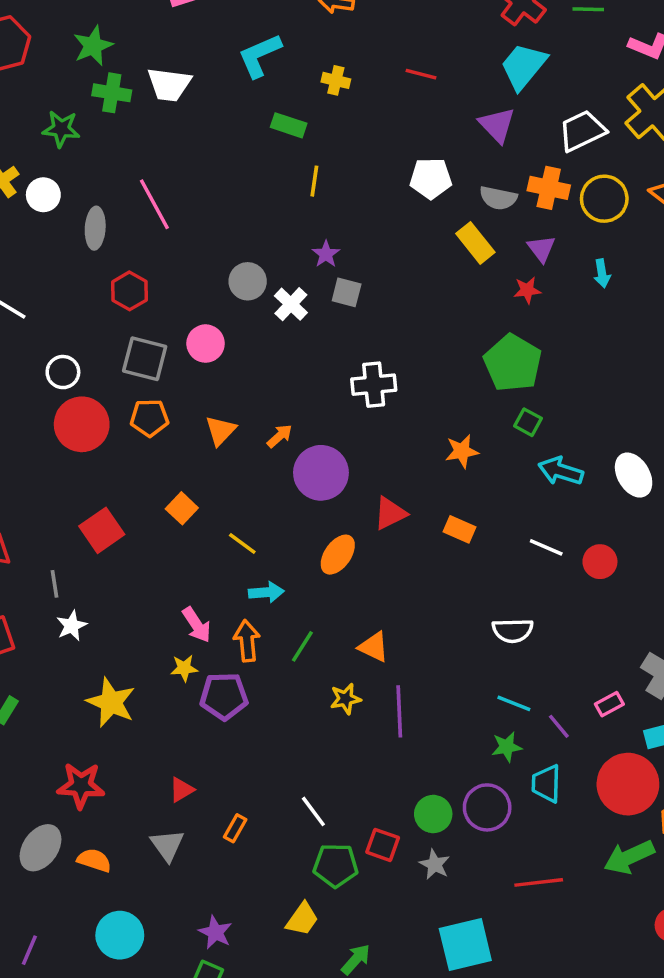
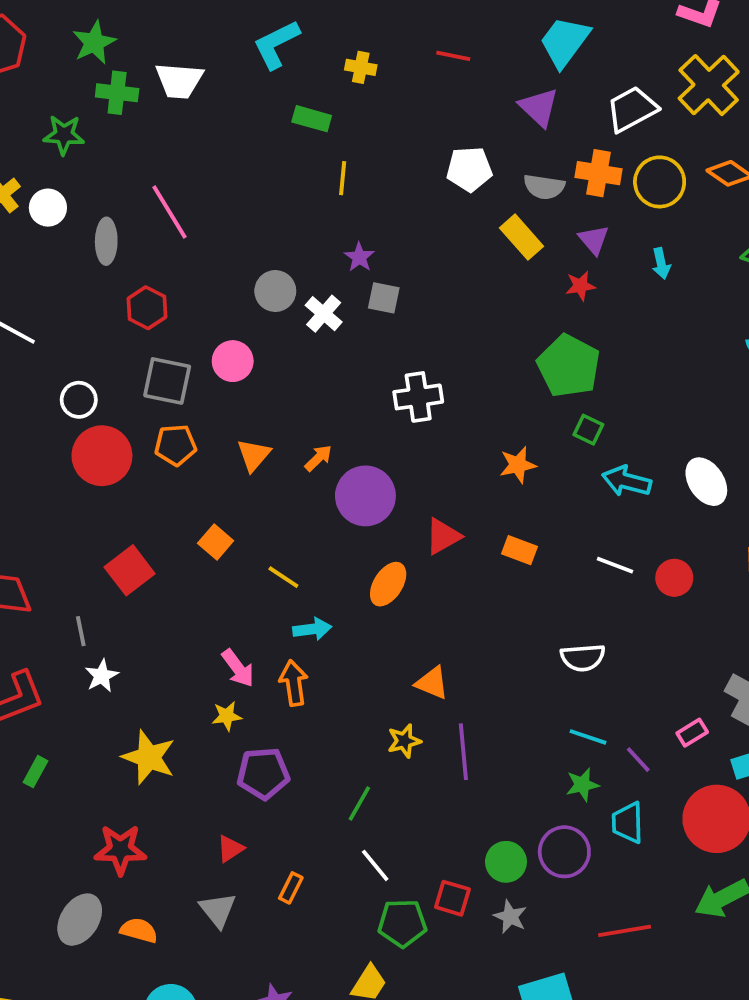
green line: (302, 646) -> (359, 803), moved
purple pentagon: (224, 696) -> (263, 773), moved

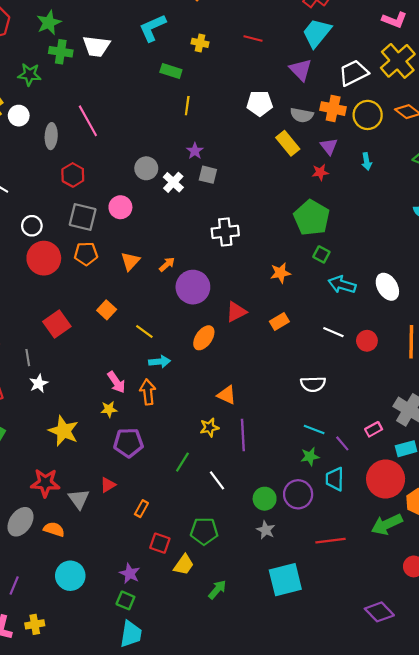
orange rectangle: (519, 550) -> (279, 321), turned -54
white line: (375, 865) -> (217, 480), moved
red square: (452, 898) -> (160, 543), moved
gray triangle: (218, 910) -> (79, 499), moved

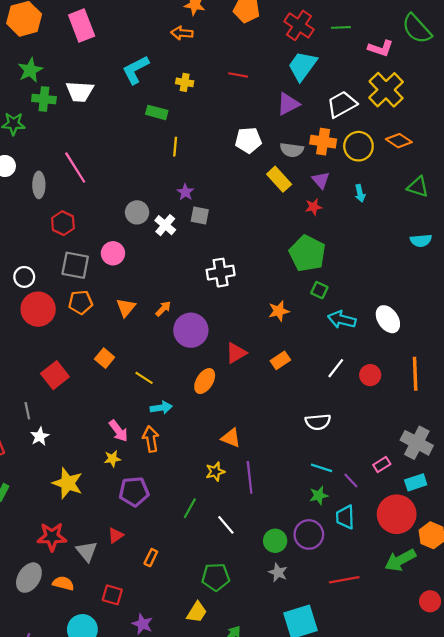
purple triangle: (301, 70) -> (288, 104), turned 50
white line: (333, 332) -> (336, 368), turned -72
red square: (160, 543) -> (112, 595), moved

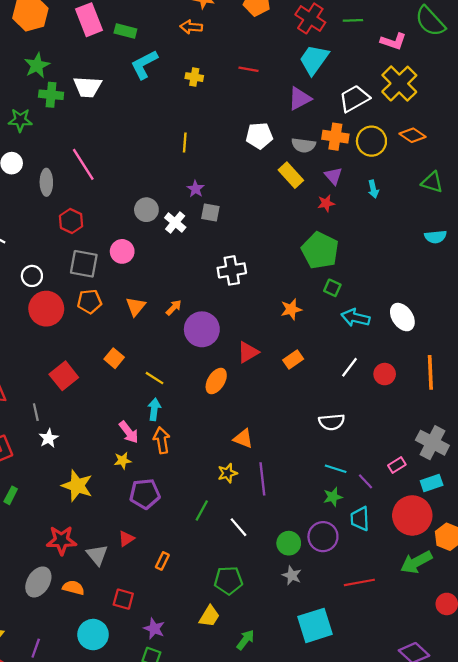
green rectangle: (157, 112) -> (125, 31), moved
cyan arrow: (161, 408) -> (154, 409), moved, turned -75

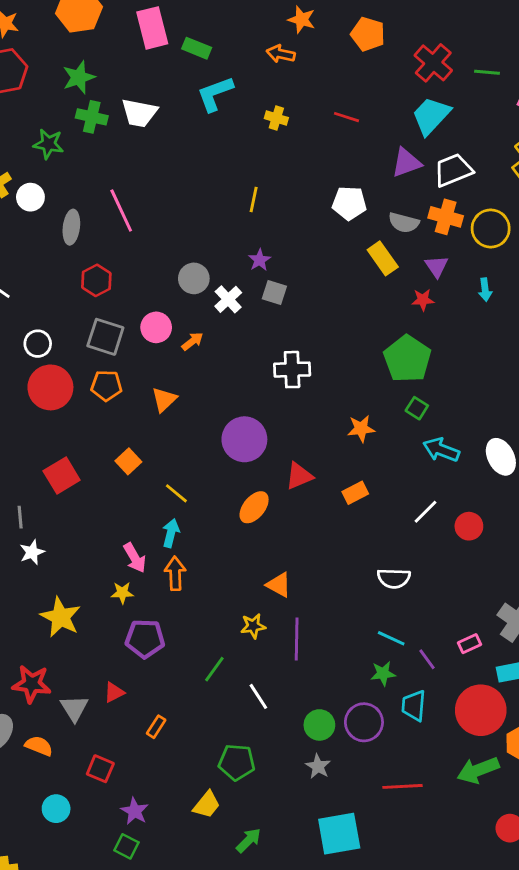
white trapezoid: (354, 99) -> (453, 170), moved
orange arrow: (174, 308) -> (192, 341), moved
cyan circle: (93, 635) -> (56, 809), size x0.7

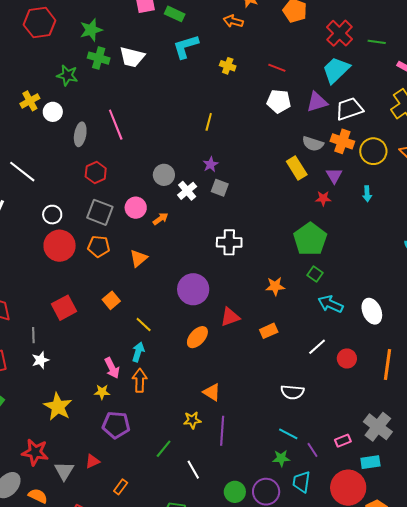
white pentagon: (349, 203) -> (279, 101), moved

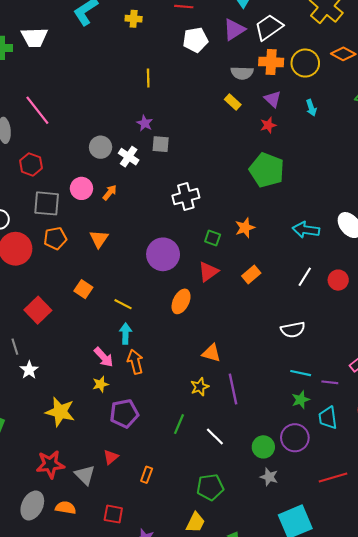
yellow line: (209, 122) -> (148, 78), moved
yellow rectangle: (297, 168) -> (233, 102), size x0.7
green square: (315, 274) -> (213, 238), moved
purple line: (312, 450) -> (330, 382), turned -35

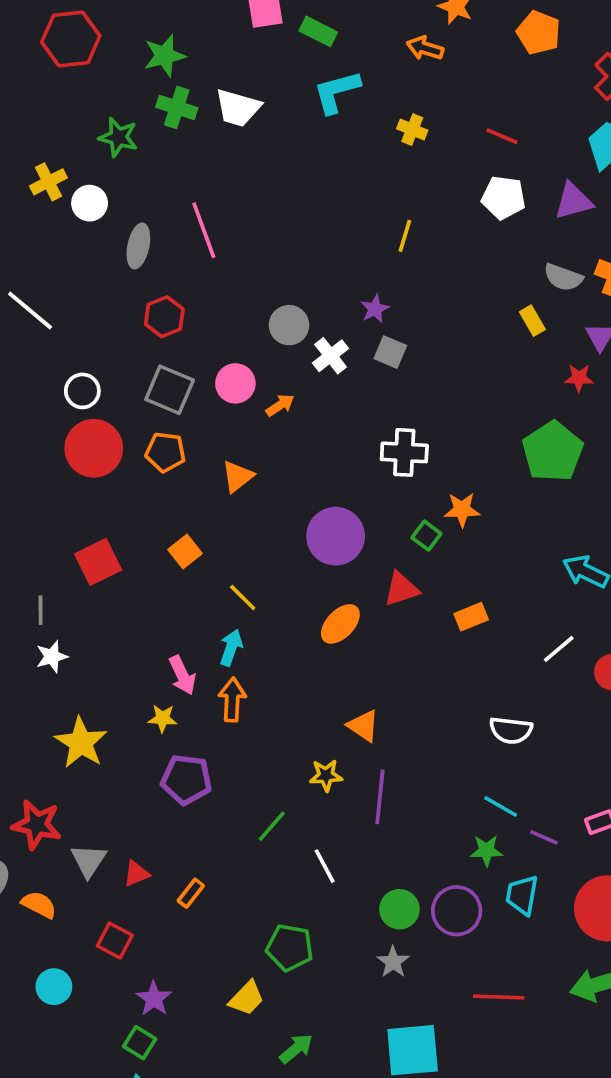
orange star: (245, 228) -> (462, 510), moved
red triangle: (111, 457) -> (136, 874), moved

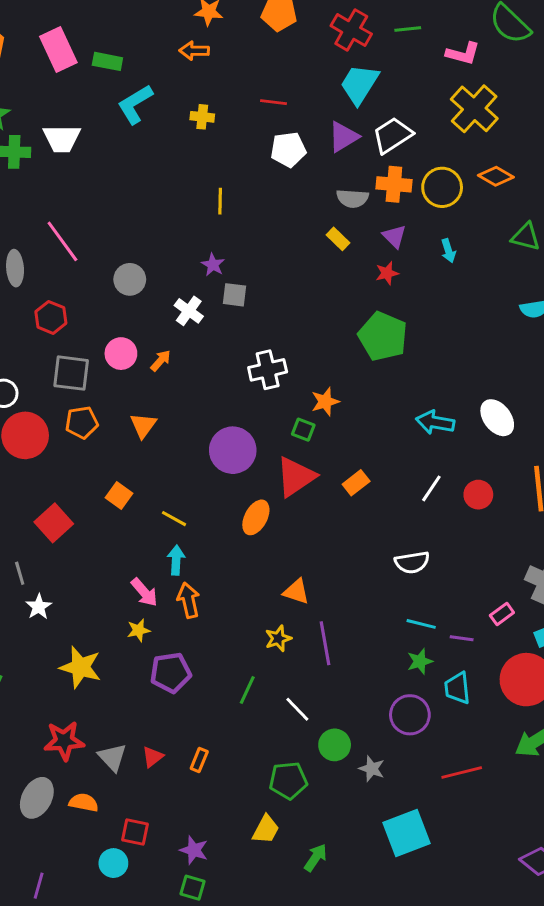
gray circle: (289, 325) -> (130, 279), moved
red triangle: (401, 589) -> (296, 477), size x1.4
green circle: (399, 909) -> (335, 745), moved
red square: (115, 941) -> (135, 832), moved

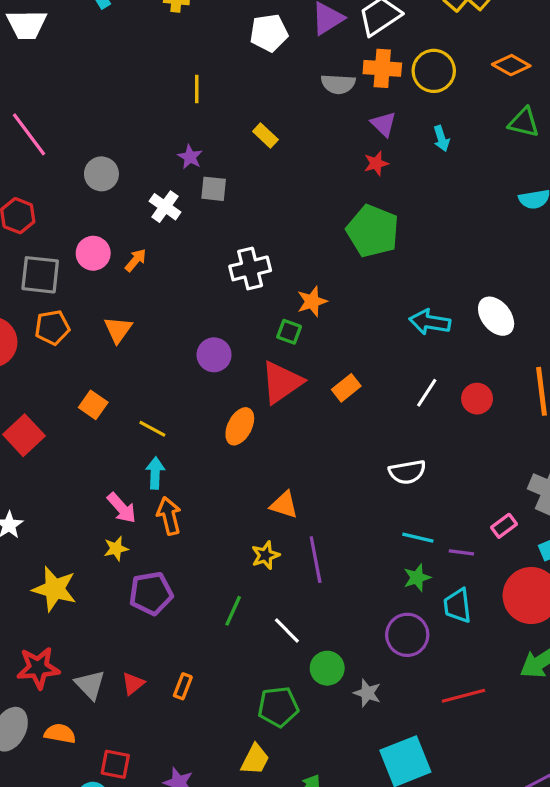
orange diamond: (496, 176) -> (511, 65), moved
yellow rectangle: (338, 239) -> (265, 135), moved
purple circle: (233, 450) -> (214, 355), size x0.7

